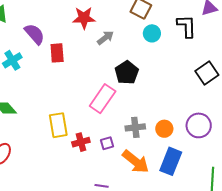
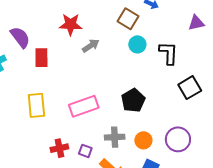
black L-shape: (187, 26) -> (168, 53), moved
black pentagon: (127, 73) -> (133, 100), moved
pink rectangle: (103, 99) -> (84, 106), turned 32
yellow rectangle: (58, 125) -> (36, 105), moved
purple square: (107, 143) -> (85, 151), turned 32

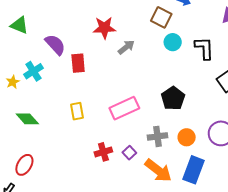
yellow rectangle: (36, 105) -> (77, 111), size x0.7
purple square: (85, 151) -> (129, 153), turned 32

